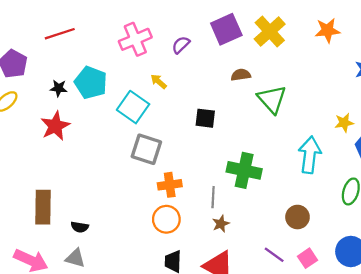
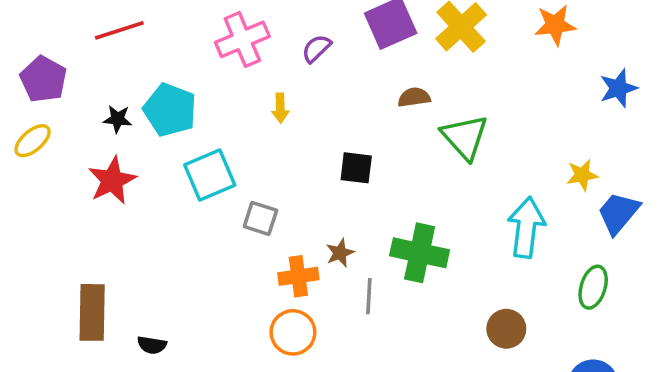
yellow arrow: (159, 81) -> (280, 108), turned -133
cyan square: (133, 107) -> (210, 175), moved, turned 32
gray square: (146, 149) -> (260, 218), size x0.7
brown star: (221, 224) -> (340, 253), moved

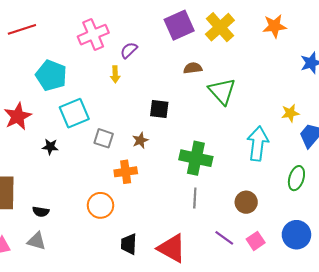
purple semicircle: (316, 48) -> (129, 50), moved
black star: (118, 119) -> (50, 147), moved
brown star: (340, 253) -> (140, 140), moved
gray line: (369, 296) -> (195, 198), moved
orange circle: (293, 332) -> (100, 205), moved

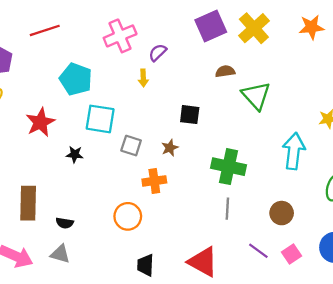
cyan square: (74, 113) -> (100, 119), turned 32
black trapezoid: (129, 244) -> (145, 265), moved

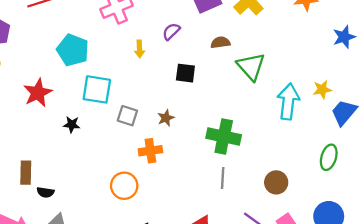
purple semicircle: (158, 53) -> (171, 31), moved
black square: (190, 115) -> (185, 73), moved
cyan arrow: (294, 151) -> (288, 101), moved
brown rectangle: (28, 203) -> (26, 173), size x0.7
black semicircle: (65, 223) -> (45, 192), moved

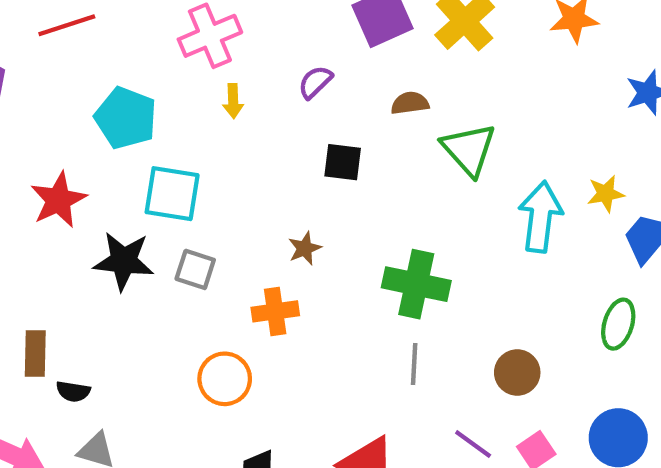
yellow arrow: (139, 49) -> (233, 101), moved
gray square: (127, 116) -> (195, 269), moved
black star: (72, 124) -> (124, 261), size x1.8

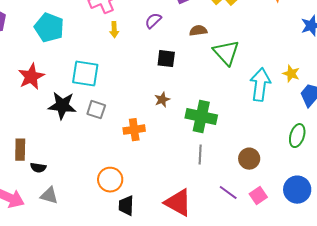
cyan pentagon: (126, 118) -> (49, 28), moved
yellow star: (606, 194) -> (291, 74), turned 30
brown star: (305, 248) -> (162, 100), moved
orange circle: (225, 379) -> (110, 180), moved

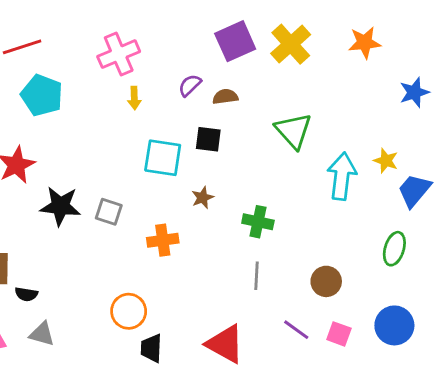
brown semicircle: (198, 31) -> (225, 97), moved
cyan square: (85, 74) -> (163, 158), moved
green cross: (201, 117) -> (258, 222), size x0.7
pink square: (258, 196) -> (339, 334), turned -36

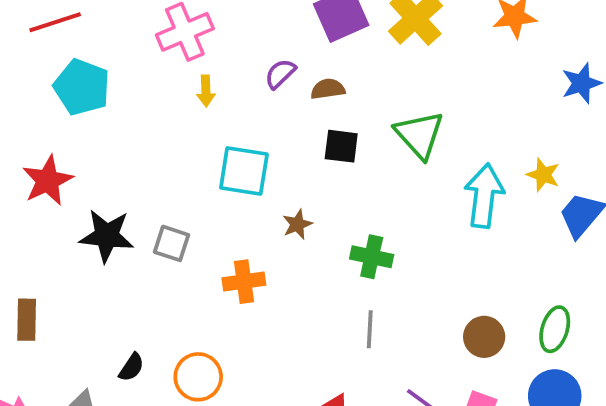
black square: (208, 139) -> (341, 146), moved
green ellipse: (394, 249) -> (555, 329), moved
brown circle: (326, 281) -> (484, 337), moved
black semicircle: (26, 294) -> (131, 367), moved, turned -65

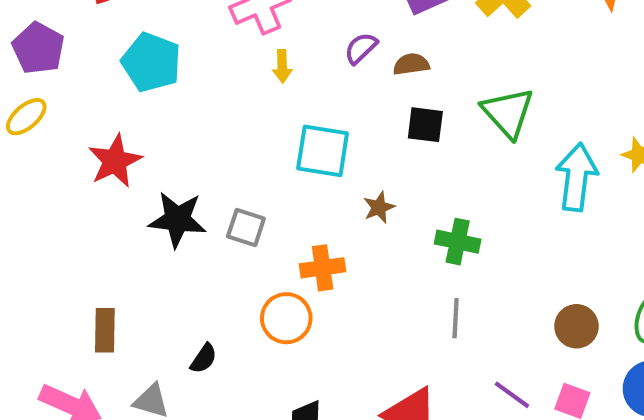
brown rectangle: (27, 320) -> (105, 330), moved
orange circle: (198, 377) -> (286, 318), moved

